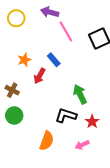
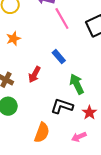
orange star: (24, 60) -> (13, 39), moved
blue rectangle: (54, 60) -> (59, 57), moved
red arrow: (40, 76) -> (34, 74), moved

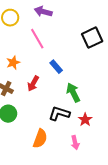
pink line: (62, 19) -> (37, 39), moved
orange star: (13, 39) -> (13, 63), moved
pink arrow: (79, 137) -> (75, 143), turned -80

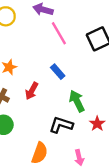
pink line: (37, 39) -> (59, 33), moved
red star: (85, 120) -> (97, 124), moved

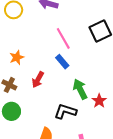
pink line: (59, 33) -> (63, 38), moved
red star: (97, 124) -> (99, 101), moved

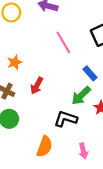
blue rectangle: (62, 62) -> (90, 73), moved
green arrow: (80, 89) -> (81, 96), turned -108

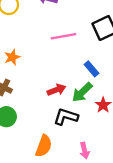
pink line: (63, 42) -> (64, 36), turned -70
red arrow: (37, 86) -> (57, 90), moved, turned -140

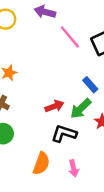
pink line: (64, 36) -> (70, 37), moved, turned 60
pink arrow: (85, 151) -> (74, 168), moved

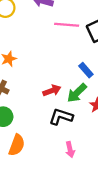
pink line: (70, 37) -> (67, 25), turned -45
orange semicircle: (41, 163) -> (17, 145), moved

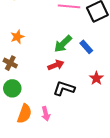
green arrow: (77, 93) -> (63, 44), moved
pink arrow: (70, 150) -> (46, 114), moved

